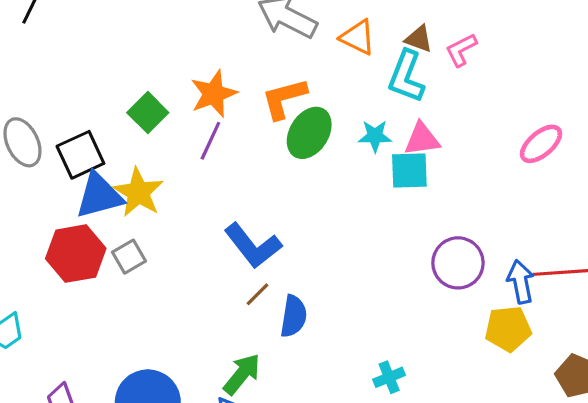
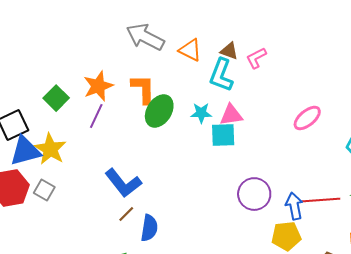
orange L-shape: (284, 98) -> (143, 89), turned 104
gray square: (129, 257) -> (44, 190), turned -30

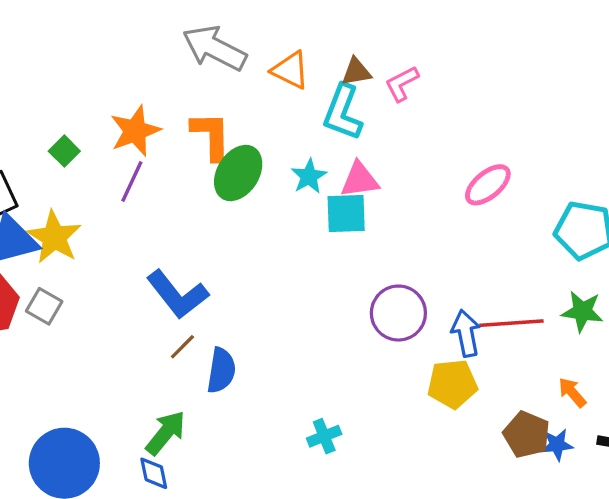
brown triangle: (229, 51) -> (356, 72), turned -30
green square: (56, 98) -> (64, 151), size x0.7
cyan star: (201, 113) -> (309, 176), turned -30

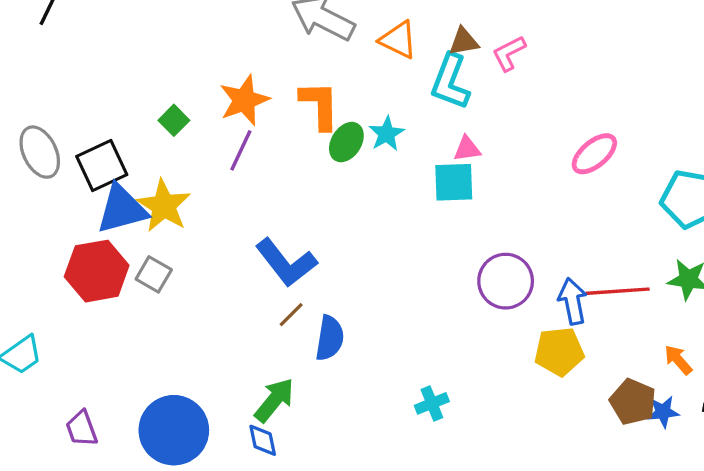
green ellipse: (238, 173) -> (346, 142), size x0.7
cyan star: (309, 176) -> (387, 134), moved
pink triangle: (360, 180) -> (467, 149), size x0.7

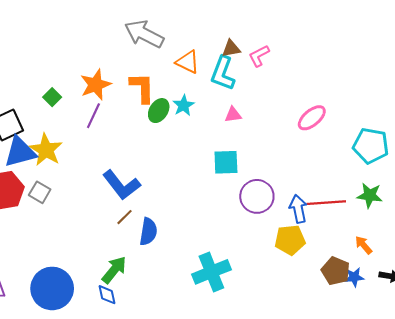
orange triangle: (398, 40) -> (188, 62), moved
cyan square: (454, 182) -> (226, 162), moved
cyan cross: (432, 403) -> (211, 272), size x1.8

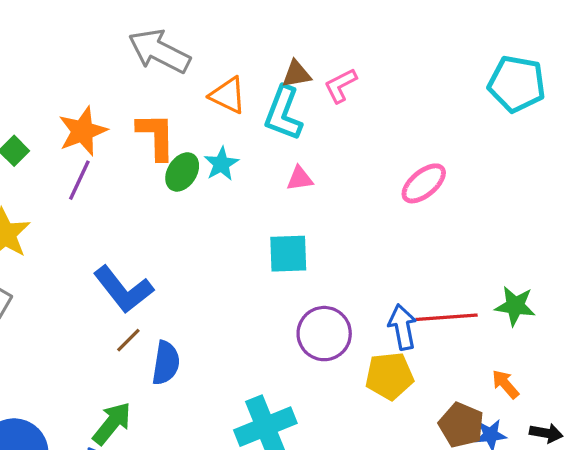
cyan pentagon: (371, 146) -> (517, 84), moved
purple circle: (257, 196) -> (324, 334), moved

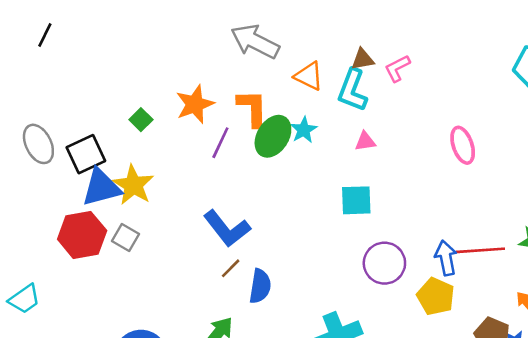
green ellipse: (182, 172) -> (273, 136), size x1.4
purple line: (79, 180) -> (220, 143), moved
pink ellipse: (424, 183) -> (463, 145), turned -69
yellow pentagon: (389, 376) -> (436, 296), turned 30

